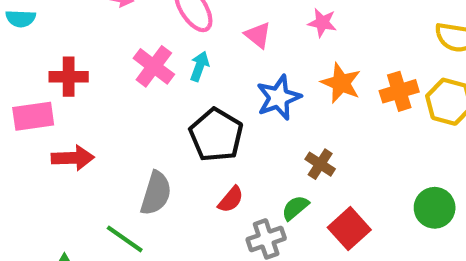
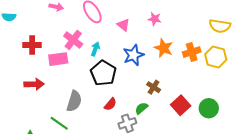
cyan arrow: (200, 66) -> (95, 49), moved
pink rectangle: (33, 116) -> (58, 59), moved
red square: (349, 229) -> (181, 105), moved

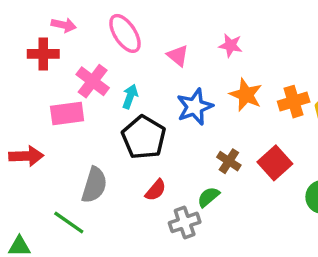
red cross: (32, 45) -> (43, 54), moved
red square: (181, 105) -> (275, 163), moved

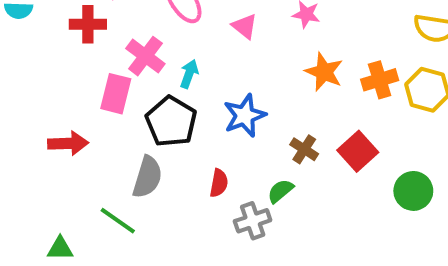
blue star: (195, 107) -> (245, 116), moved
pink rectangle: (67, 113) -> (116, 94), turned -68
black pentagon: (144, 137) -> (171, 122), moved
red semicircle: (156, 190) -> (219, 183), turned -30

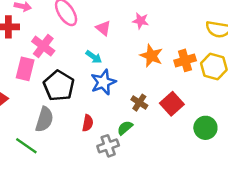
cyan arrow: (189, 74) -> (94, 57), moved, turned 105

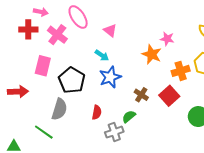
pink star: (141, 21) -> (167, 39), moved
pink cross: (43, 46) -> (57, 35), moved
orange cross: (185, 60) -> (181, 71), moved

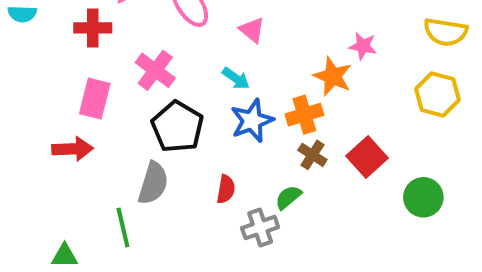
pink cross: (57, 35) -> (155, 70), moved
pink rectangle: (43, 66) -> (95, 99), moved
orange cross: (181, 71) -> (304, 115), moved
green line: (44, 132) -> (123, 228), turned 42

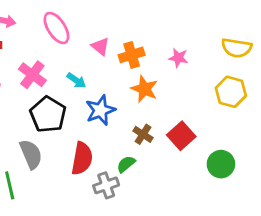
orange star: (333, 76) -> (144, 89), moved
cyan arrow: (236, 78) -> (76, 80), moved
orange cross: (304, 115) -> (132, 55), moved
gray semicircle: (153, 183) -> (31, 154), turned -40
red semicircle: (226, 189) -> (82, 158), size x1.6

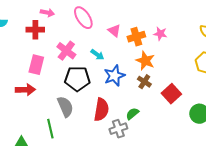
pink star: (178, 58) -> (160, 34), moved
black pentagon: (48, 114) -> (77, 79), turned -30
brown cross: (143, 134) -> (144, 82), moved

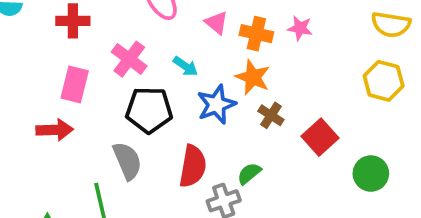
orange cross: (136, 37) -> (256, 34), turned 30
orange star: (145, 61) -> (253, 77), moved

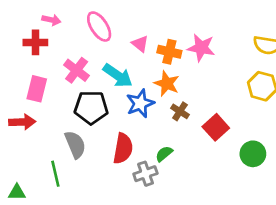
pink star: (300, 28) -> (201, 48), size x1.5
cyan arrow: (185, 66) -> (118, 76), size x1.6

